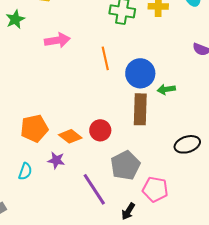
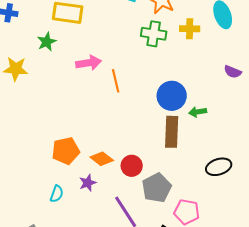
orange line: (105, 58) -> (116, 81), moved
red circle: (100, 130) -> (132, 166), moved
purple star: (56, 160) -> (88, 183), turned -30

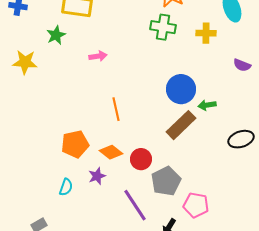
yellow cross: (190, 29) -> (206, 33), moved
pink arrow: (89, 63) -> (98, 56), size x0.7
orange line: (116, 81) -> (116, 109), moved
brown rectangle: (172, 132) -> (181, 125), turned 44
black ellipse: (219, 167) -> (241, 139), moved

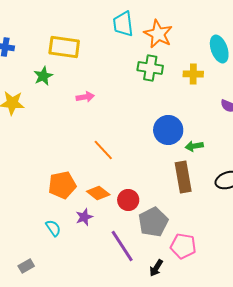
orange line: (116, 109) -> (103, 150), turned -30
brown rectangle: (181, 125) -> (183, 177), moved, turned -56
cyan semicircle: (66, 187) -> (53, 228), turned -54

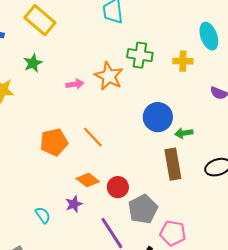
orange star: (158, 34) -> (109, 76), moved
yellow rectangle: (64, 47) -> (40, 20), moved, turned 32
orange pentagon: (62, 185) -> (54, 142), moved

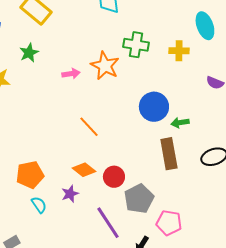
orange pentagon: (54, 142) -> (30, 175), moved

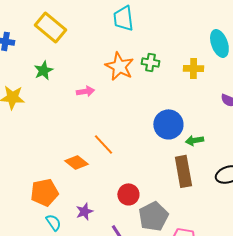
green cross: (136, 45) -> (150, 62), size x0.7
orange star: (105, 66) -> (119, 66), moved
orange diamond: (84, 170) -> (76, 162), moved

